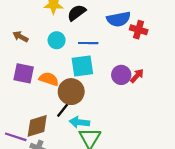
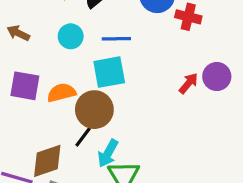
purple circle: (121, 75) -> (217, 77), moved
orange semicircle: (49, 79) -> (61, 93), turned -30
cyan arrow: (79, 122) -> (108, 153), turned -66

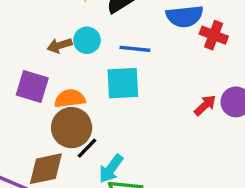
brown arrow: (18, 33) -> (60, 45), moved, turned -50
brown circle: (94, 110) -> (72, 128), moved

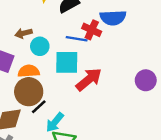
red cross: (214, 35) -> (92, 30), moved
cyan circle: (87, 40) -> (40, 46), moved
red arrow: (205, 105) -> (89, 79), moved, size x1.6

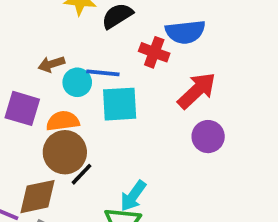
blue line: (77, 39) -> (103, 73), moved
red arrow: (89, 79) -> (197, 91), moved
purple circle: (146, 80) -> (208, 137), moved
cyan arrow: (55, 122) -> (133, 196), moved

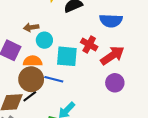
red cross: (154, 52) -> (89, 44), moved
blue line: (103, 73) -> (54, 79), moved
black line: (82, 174) -> (30, 96), moved

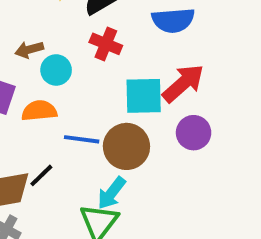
red cross: (89, 44) -> (106, 44), moved
cyan square: (67, 56) -> (144, 96), moved
brown circle: (31, 79) -> (126, 146), moved

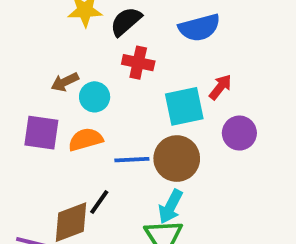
red arrow: (183, 83) -> (220, 87), size x0.6

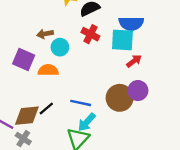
cyan square: (184, 106) -> (122, 40), moved
brown circle: (177, 159) -> (120, 98), moved
blue line: (132, 160) -> (81, 103), moved

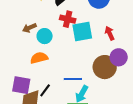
cyan square: (122, 40) -> (82, 31), moved
purple square: (24, 59) -> (21, 85), moved
red arrow: (134, 61) -> (110, 33), turned -64

